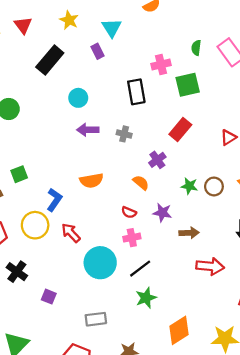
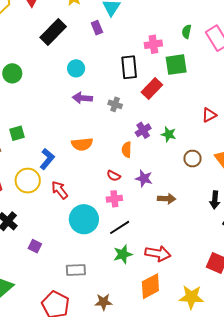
red rectangle: (180, 129) -> (152, 88), moved
orange semicircle: (141, 183) -> (127, 150), turned -133
green star: (189, 186) -> (169, 134), moved
red arrow: (210, 266) -> (158, 254), moved

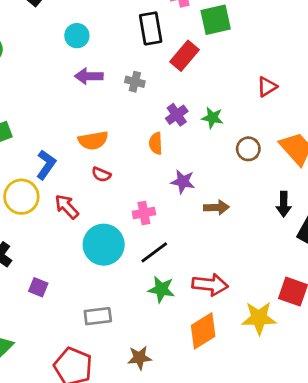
red semicircle: (114, 176) -> (101, 174), moved
green star: (123, 254) -> (161, 289), turned 30
yellow star: (191, 297) -> (259, 318), moved

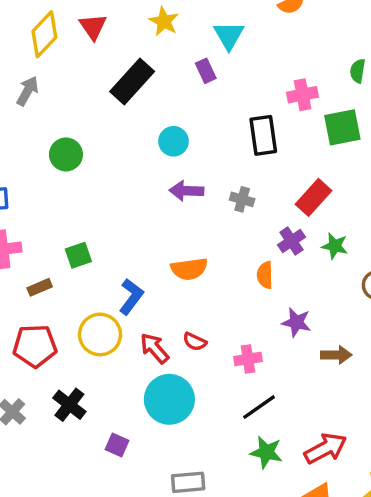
red rectangle: (184, 56) -> (313, 197), moved
red semicircle: (101, 174) -> (195, 342), moved
cyan circle: (104, 245) -> (169, 399), moved
red arrow: (210, 285) -> (325, 448), turned -36

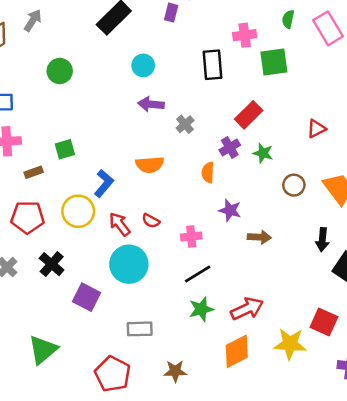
purple rectangle: (206, 71) -> (171, 13), turned 36
gray cross: (242, 199) -> (185, 124), moved, turned 30
purple square: (117, 445) -> (87, 297), size x1.5
green star: (266, 452) -> (201, 309), turned -30

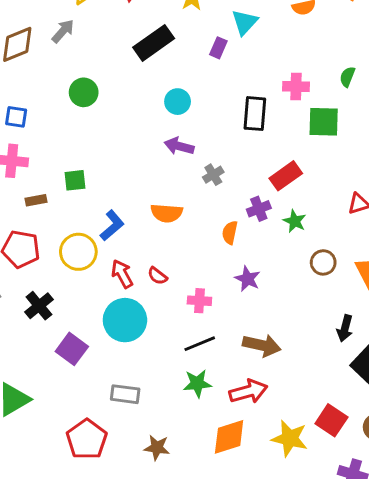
brown arrow: (259, 237) -> (262, 345), moved, size x1.4

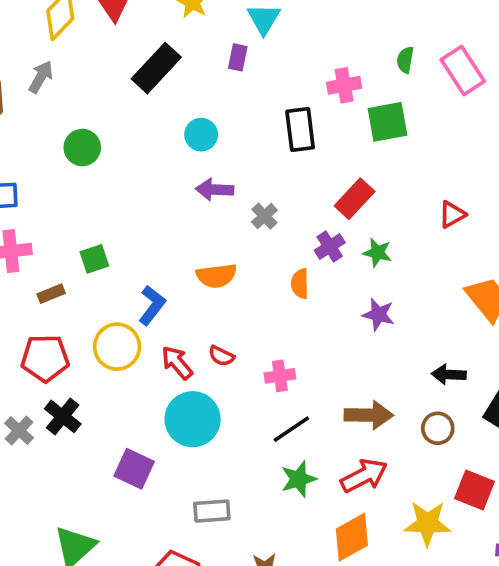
brown circle: (323, 262) -> (438, 428), moved
purple star: (248, 279) -> (378, 314), moved
black cross: (39, 306) -> (63, 416), moved
black arrow: (345, 328) -> (449, 374), moved, turned 90

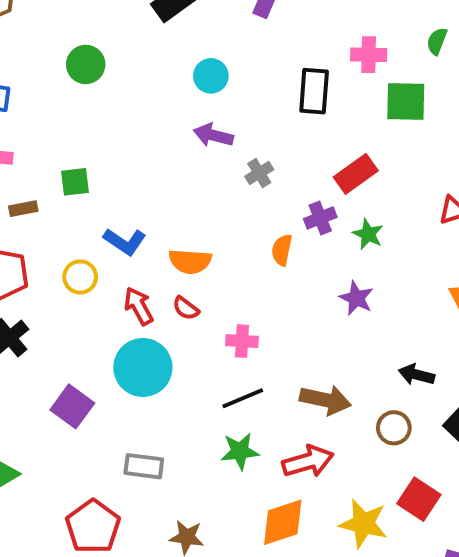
orange semicircle: (216, 276) -> (190, 261), moved
blue L-shape: (152, 305) -> (125, 242), turned 75
yellow circle: (117, 347) -> (80, 277), size x0.7

